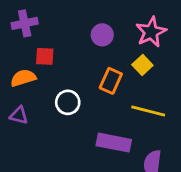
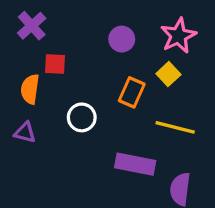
purple cross: (25, 23) -> (32, 26), turned -30
orange semicircle: (23, 78) -> (30, 89), turned -65

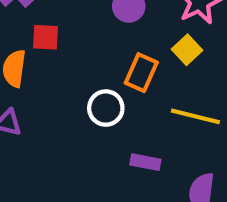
white circle: (82, 117) -> (106, 108), moved
purple rectangle: (135, 164) -> (145, 162), size x0.6

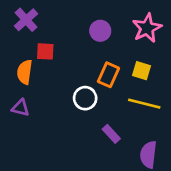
yellow square: (187, 50) -> (141, 71), moved, turned -30
purple rectangle: (145, 162) -> (111, 134), turned 36

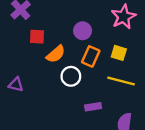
purple circle: (100, 31) -> (83, 31), moved
orange semicircle: (25, 72) -> (56, 54), moved, turned -138
purple rectangle: (111, 134) -> (93, 107), turned -56

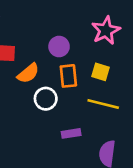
orange rectangle: (91, 56) -> (68, 76), turned -30

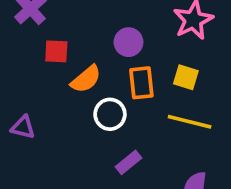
purple rectangle: (71, 133) -> (128, 162), moved, turned -30

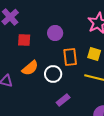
purple circle: (128, 42) -> (55, 33), moved
orange semicircle: (86, 79) -> (30, 68), moved

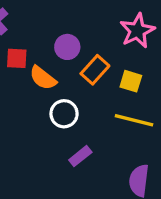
orange rectangle: (70, 57) -> (95, 70), moved, turned 48
orange semicircle: (30, 68) -> (43, 78), moved, turned 78

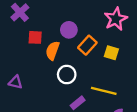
orange semicircle: (43, 78) -> (53, 51), turned 72
yellow line: (134, 120) -> (104, 91), moved

